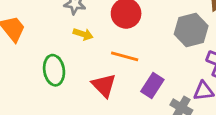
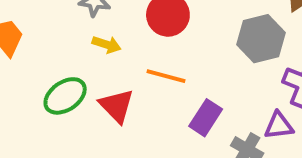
green ellipse: (54, 70) -> (65, 96), turned 64
red triangle: (104, 85) -> (117, 106), moved

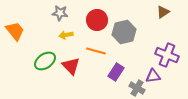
gray hexagon: (261, 39) -> (124, 32), moved
yellow arrow: (107, 45) -> (66, 35), turned 152

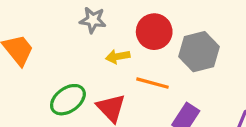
yellow arrow: (66, 35) -> (118, 57), moved

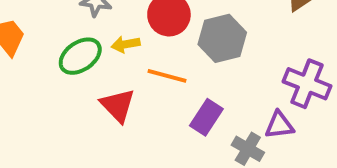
green ellipse: (68, 100) -> (80, 56), moved

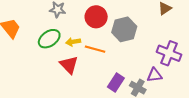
yellow arrow: (126, 44) -> (73, 42), moved
purple rectangle: (206, 117) -> (116, 82), moved

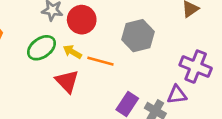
red circle: (96, 17) -> (82, 20), moved
yellow arrow: (73, 42) -> (72, 52), turned 40

